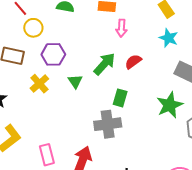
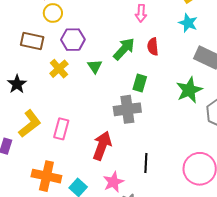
red semicircle: (133, 62) -> (153, 47), turned -60
pink rectangle: (47, 155) -> (61, 129), moved, turned 30

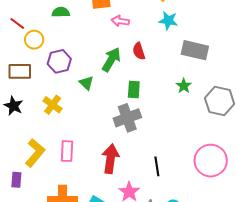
pink arrow: (141, 13) -> (120, 21), turned 108
yellow cross: (59, 69) -> (53, 105), moved
black star: (17, 84) -> (14, 106), moved
green star: (189, 90) -> (184, 86), size x0.6

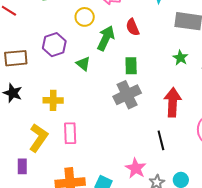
yellow circle: (34, 40) -> (85, 17), moved
yellow cross: (53, 105) -> (53, 100), moved, turned -30
red arrow: (110, 159) -> (173, 102), moved

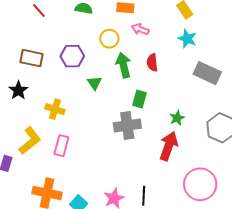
green arrow: (106, 38) -> (123, 65), turned -55
green star: (180, 58) -> (177, 118), moved
black line: (161, 140) -> (144, 196), moved

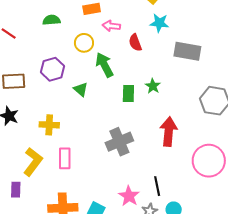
red semicircle: (152, 63) -> (135, 43), moved
green star: (177, 118) -> (153, 86), moved
gray cross: (127, 125) -> (119, 142), moved

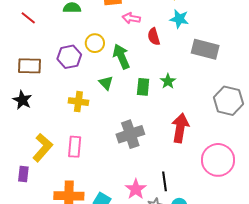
yellow circle: (84, 43) -> (95, 43), moved
green triangle: (81, 89) -> (106, 83), moved
yellow cross: (49, 125) -> (78, 102), moved

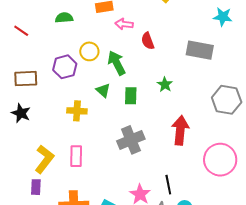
cyan star: (179, 19) -> (223, 17), moved
green rectangle: (143, 87) -> (131, 96), moved
purple rectangle: (23, 174) -> (36, 187), moved

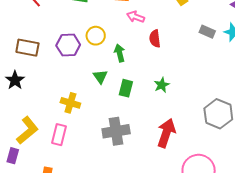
gray rectangle: (200, 50) -> (207, 32), moved, size x0.6
green arrow: (117, 63) -> (120, 53), size x0.7
yellow cross: (77, 111) -> (70, 103), moved

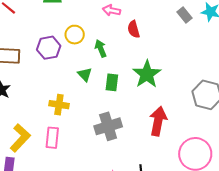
gray rectangle: (207, 32) -> (185, 15), turned 35
green star: (162, 85) -> (147, 74), size x1.8

